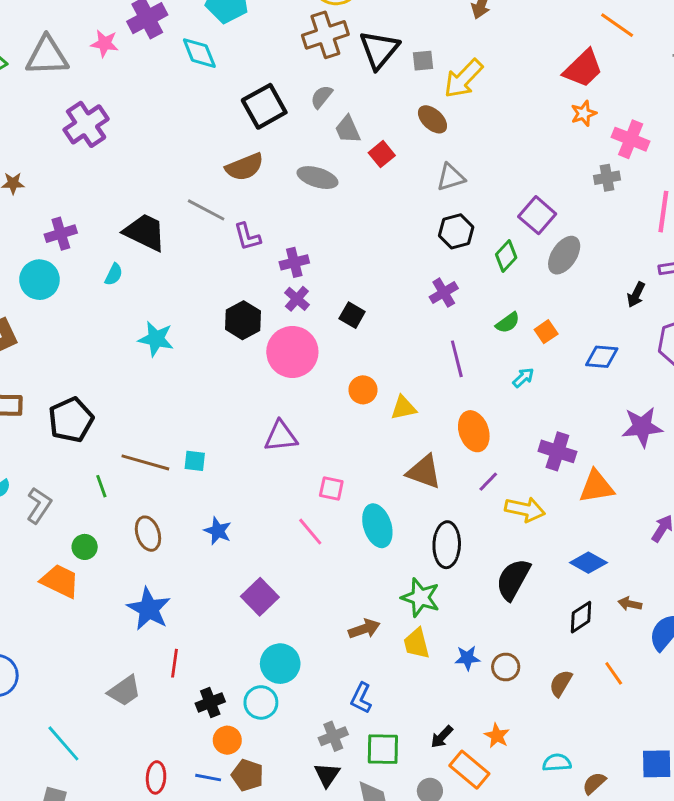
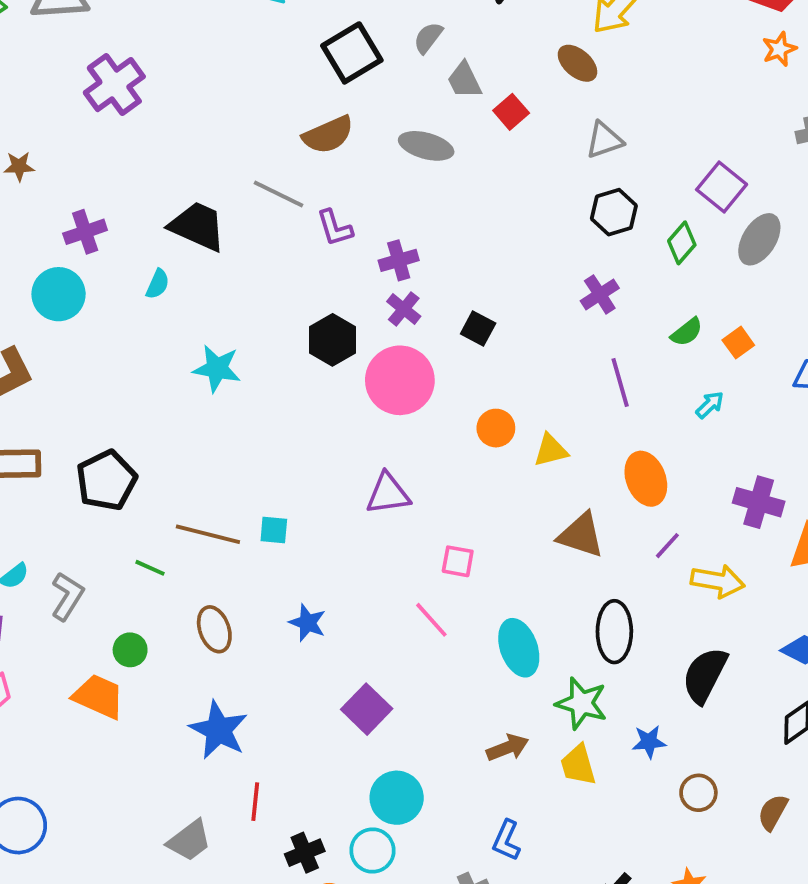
green line: (101, 486) -> (150, 568), turned -45
cyan ellipse: (377, 526) -> (519, 648), moved
blue star: (467, 658) -> (649, 742), moved

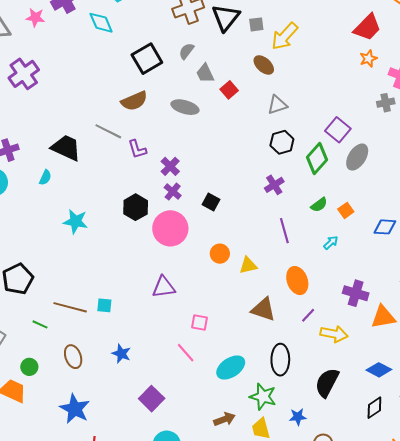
green diamond: (682, 243) -> (317, 159), size x1.4
purple cross: (399, 260) -> (170, 166), turned -30
cyan ellipse: (519, 648) -> (231, 367), turned 76

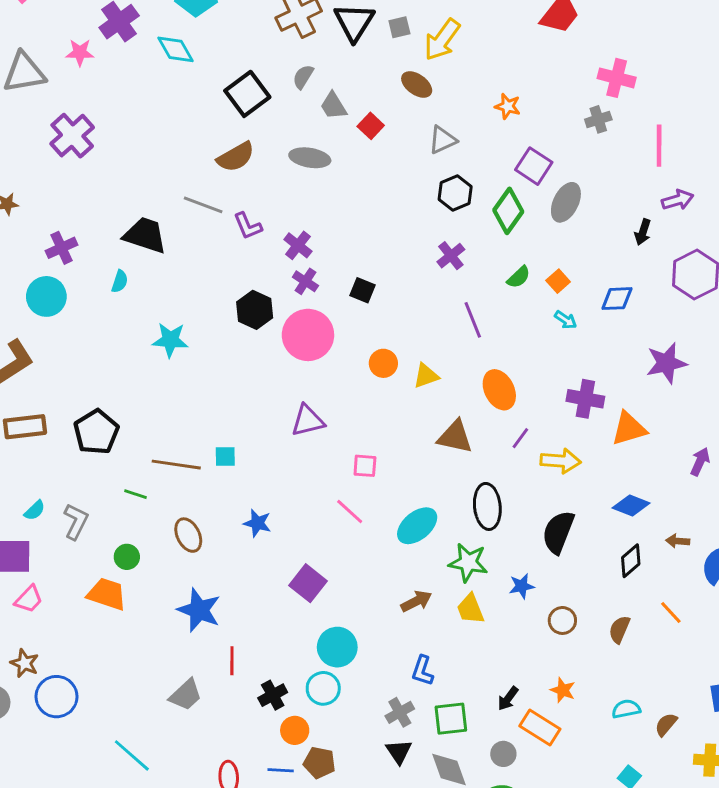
orange star: (368, 59) -> (508, 106), moved, turned -30
cyan arrow: (331, 243) -> (566, 320), moved, turned 84

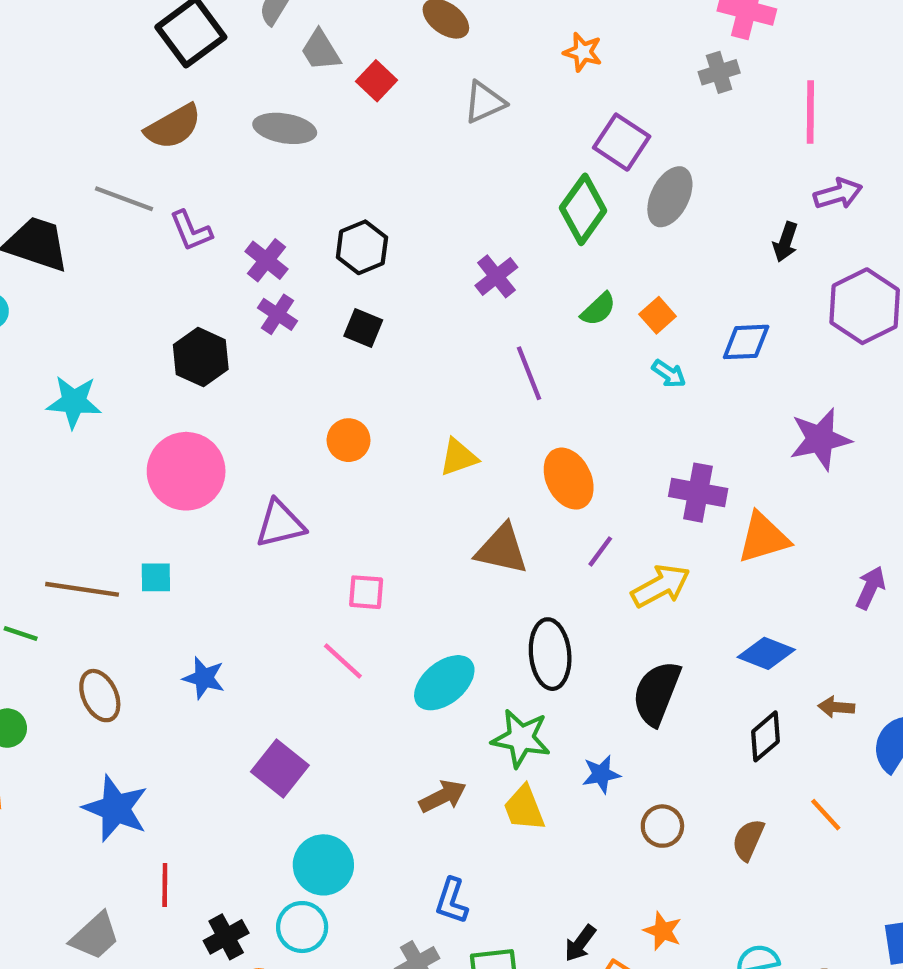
black hexagon: (455, 193) -> (362, 247), moved
pink circle: (308, 335) -> (186, 471), moved
orange circle: (383, 363) -> (349, 440), moved
yellow arrow: (561, 461) -> (661, 586), turned -33

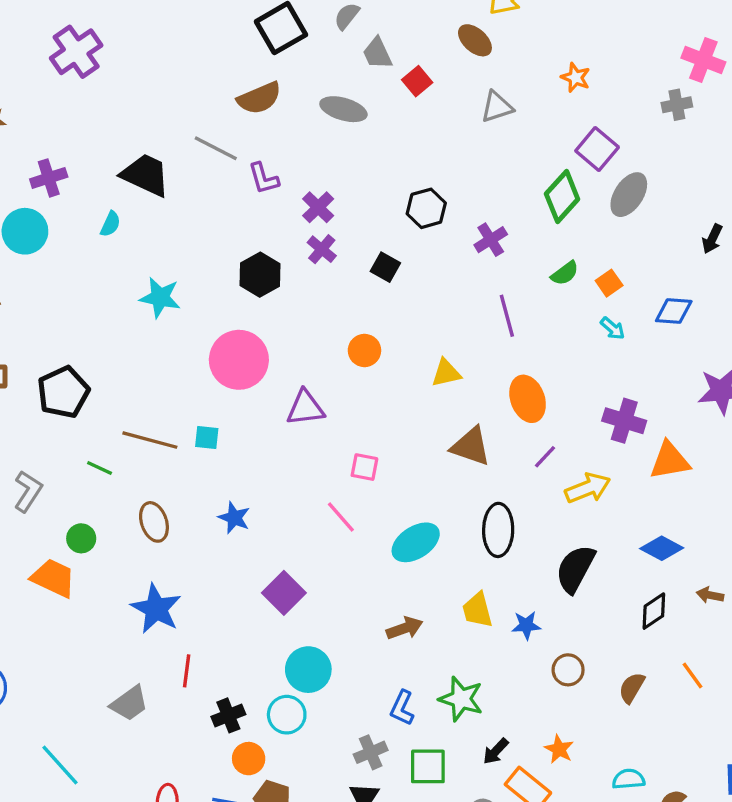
black hexagon: (362, 247) -> (426, 208), moved
green star: (521, 738) -> (461, 699), moved
yellow trapezoid: (524, 808) -> (477, 610), moved

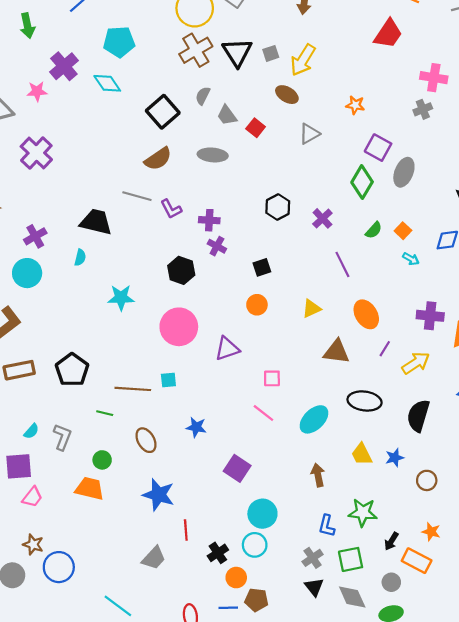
purple cross: (318, 207) -> (209, 220), turned -30
black square: (385, 267) -> (262, 267), moved, turned -36
black ellipse: (498, 530) -> (365, 401), turned -72
brown arrow: (405, 628) -> (318, 475), turned -70

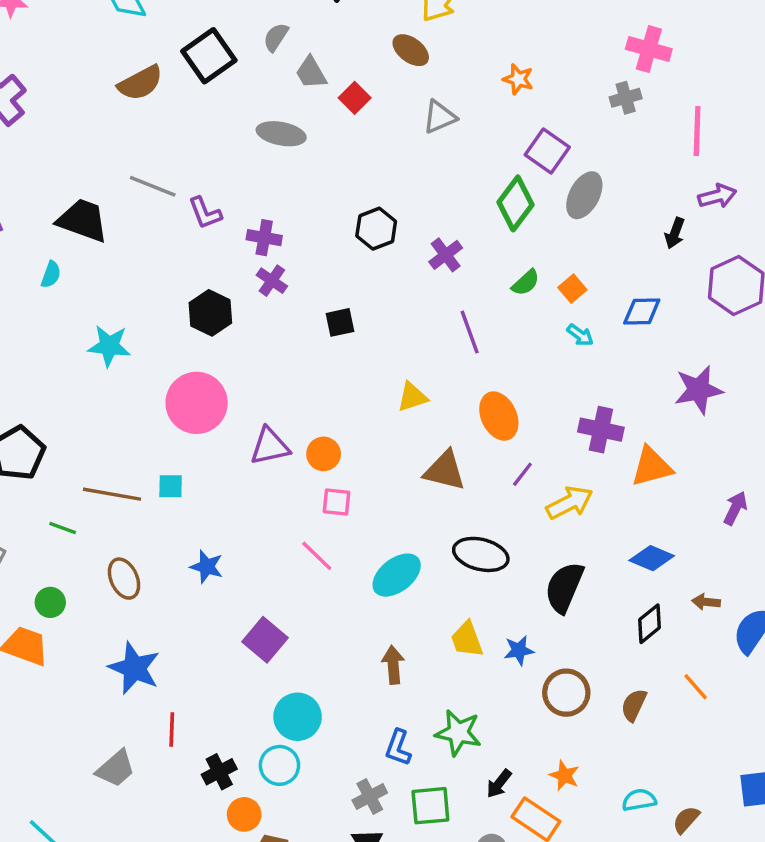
brown semicircle: (158, 159) -> (140, 83), moved
orange circle: (257, 305) -> (324, 454), moved
brown circle: (427, 480) -> (566, 693), size x1.4

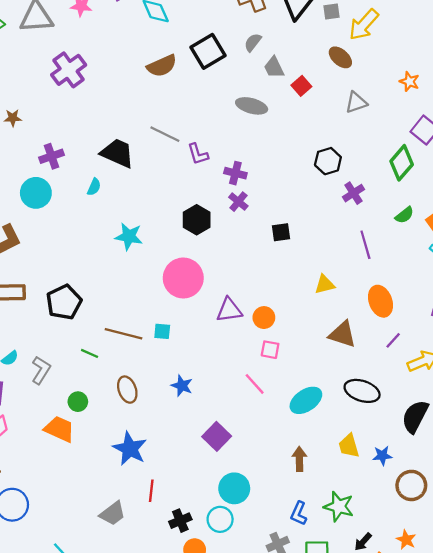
black hexagon: (376, 229) -> (328, 161), moved

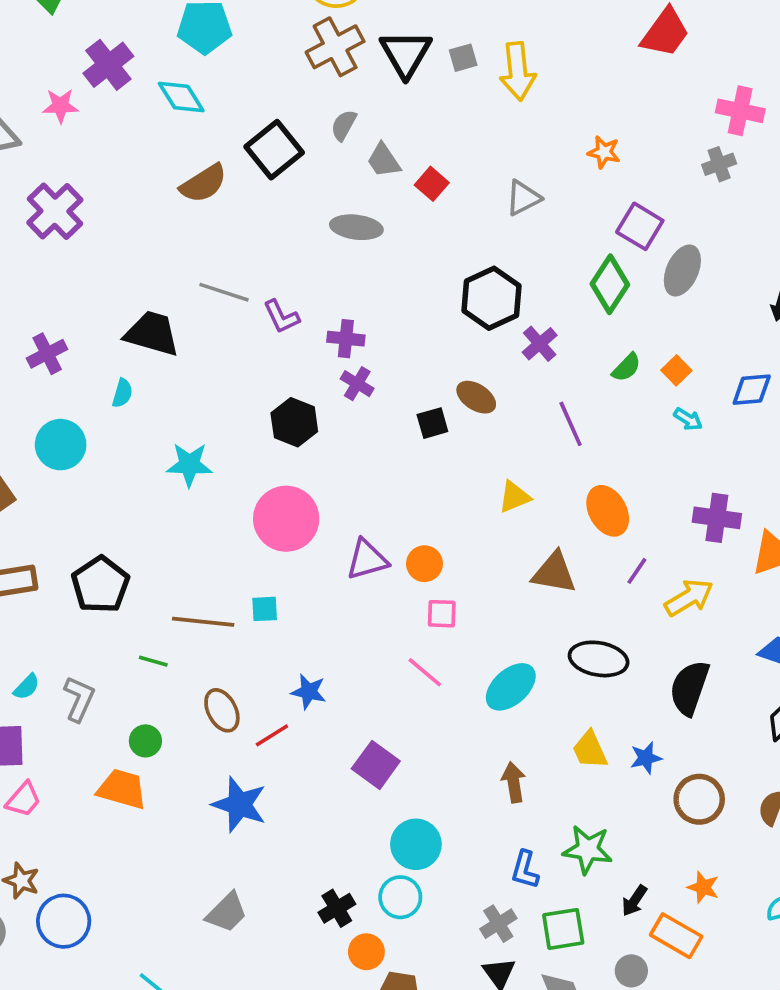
yellow arrow: (364, 25) -> (518, 71), turned -40
brown ellipse: (340, 57) -> (476, 397), moved
black hexagon: (328, 161) -> (491, 298), size x1.4
cyan circle: (36, 193) -> (61, 445), moved
red line: (151, 491) -> (272, 735), moved, turned 60

